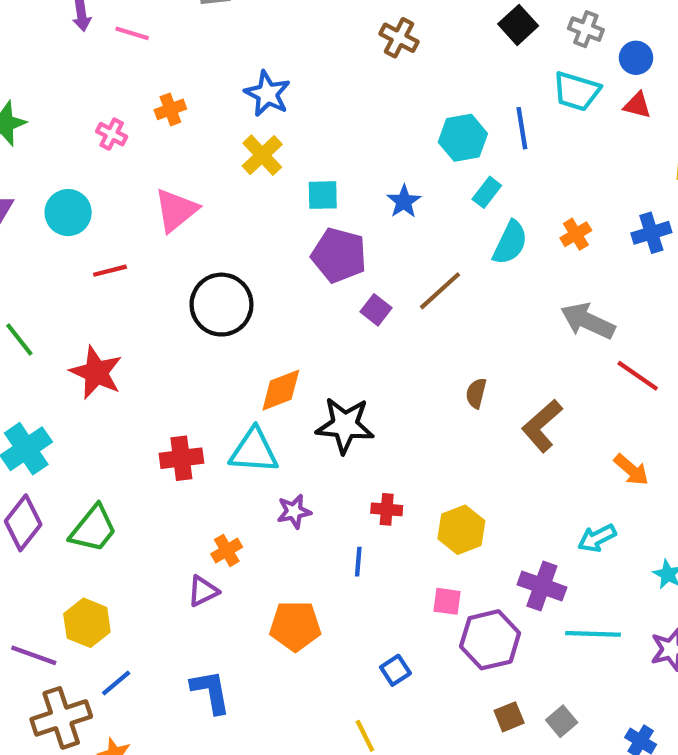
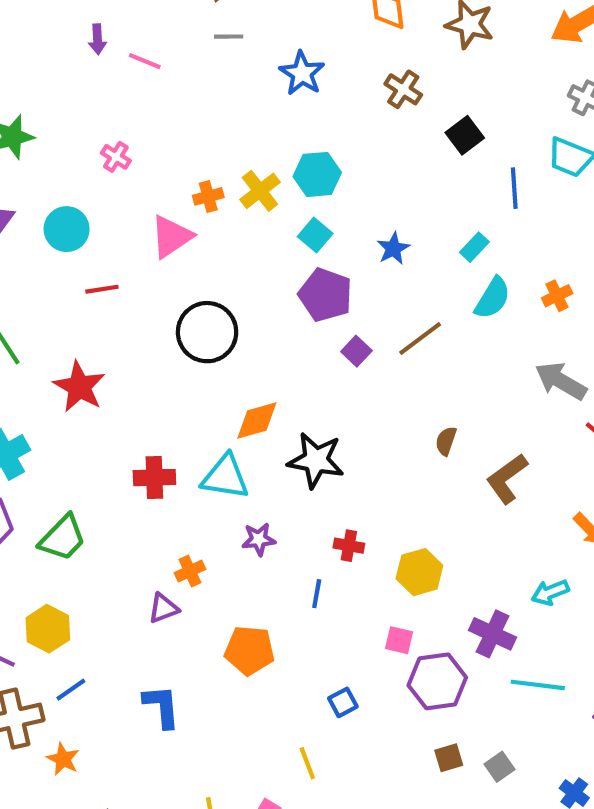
black square: (518, 25) -> (465, 135), moved
blue star: (267, 94) -> (302, 73), moved
orange cross: (170, 109) -> (208, 196), moved
cyan hexagon: (463, 138) -> (317, 174), moved
cyan square: (323, 195) -> (315, 235), turned 36

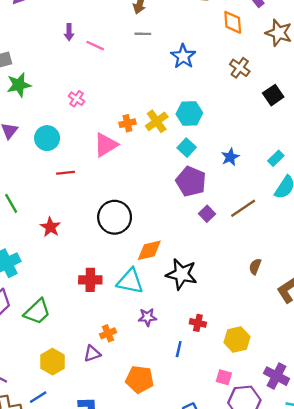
black circle: (207, 332) -> (115, 217), moved
red star: (79, 387) -> (50, 227), size x0.7
yellow hexagon: (48, 629) -> (52, 362), moved

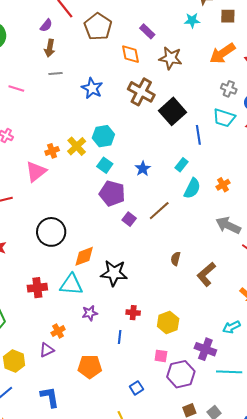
brown cross: (240, 68) -> (141, 92), size x1.5
black square: (273, 95) -> (173, 111), size x1.5

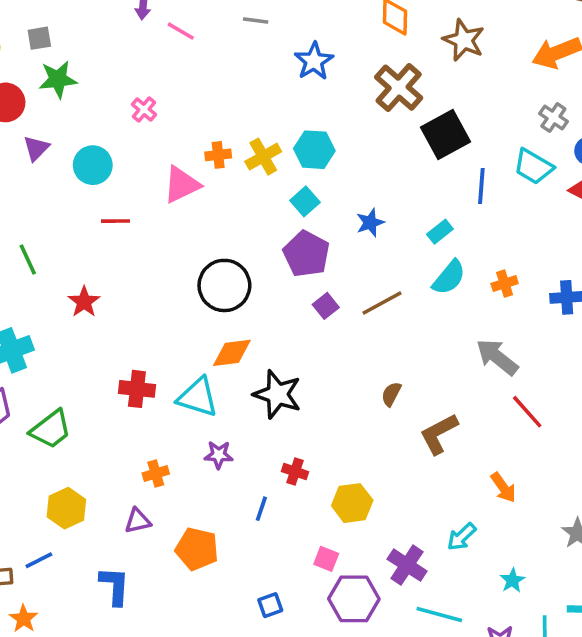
black circle: (51, 232) -> (224, 285), moved
cyan arrow: (231, 327) -> (462, 537), turned -30
purple triangle: (47, 350) -> (138, 521), moved

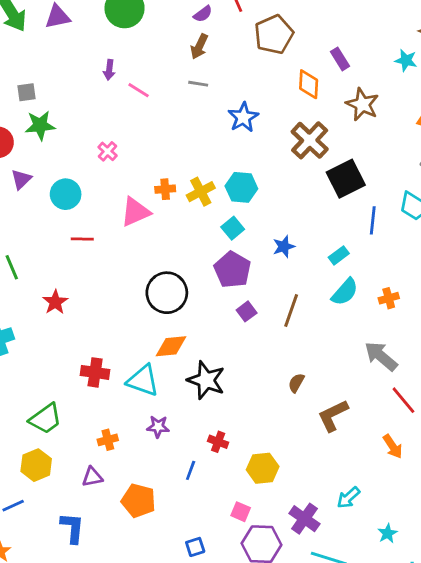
brown line: (382, 303) -> (291, 311), turned -44
green trapezoid: (51, 429) -> (45, 419), moved
orange arrow: (503, 488) -> (393, 446), moved

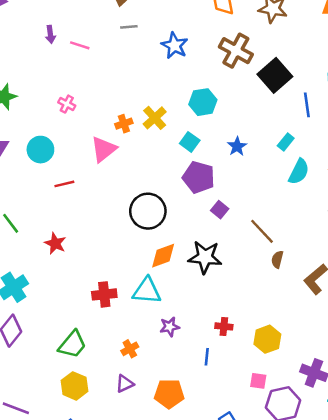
cyan hexagon: (241, 187) -> (203, 102), moved
brown line: (291, 311) -> (262, 231), moved, turned -48
black star: (206, 380) -> (205, 257), moved

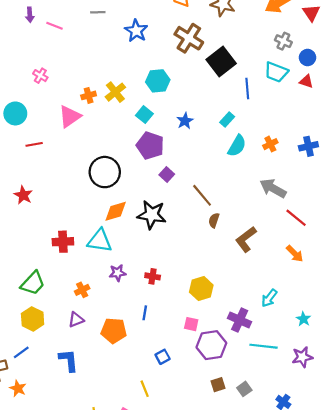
red cross: (224, 326) -> (153, 276), moved
blue line: (207, 357) -> (145, 313), moved

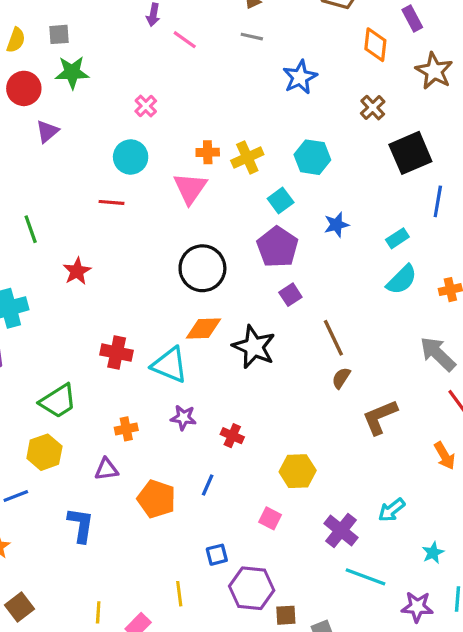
brown cross: (189, 38) -> (373, 108), size x0.6
cyan circle: (15, 113) -> (131, 157), moved
pink triangle: (70, 116) -> (190, 188), moved, turned -35
purple hexagon: (211, 345) -> (252, 588), moved

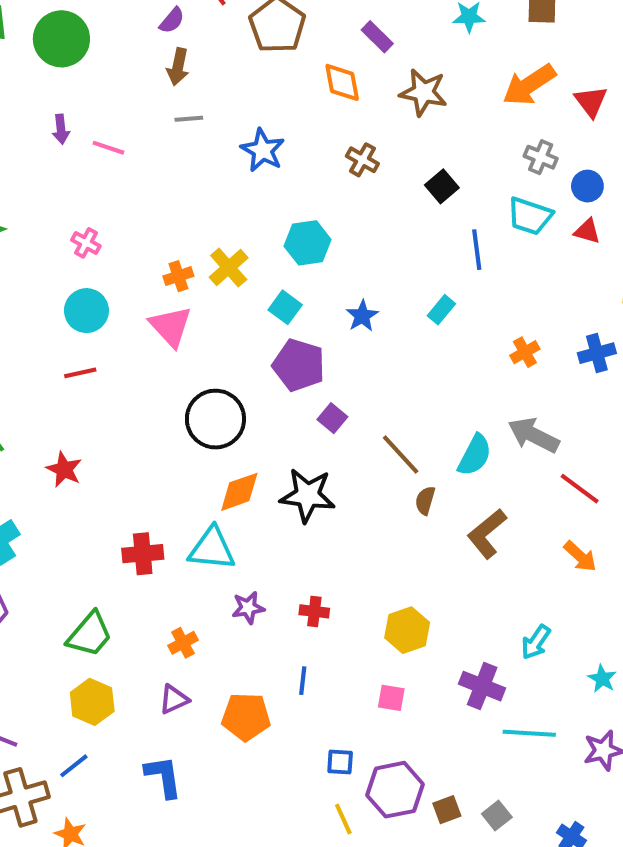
black square: (410, 153) -> (442, 186), moved, size x0.6
cyan semicircle: (402, 280) -> (475, 455), moved
blue square: (217, 555) -> (340, 762), turned 35
yellow line: (179, 594) -> (343, 819), moved

